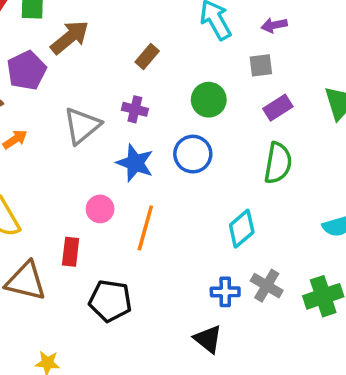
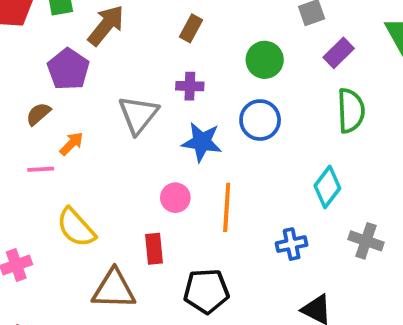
blue cross: (225, 292) -> (292, 244), moved

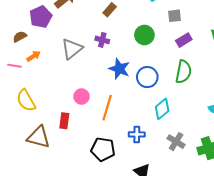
blue circle: (260, 120) -> (147, 77), moved
blue star: (202, 142) -> (119, 69), moved
black pentagon: (206, 291) -> (103, 149), moved

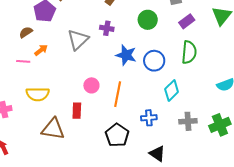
yellow semicircle: (26, 100) -> (38, 94), turned -55
gray cross: (176, 142) -> (188, 121), turned -30
black pentagon: (103, 149) -> (117, 135), turned 30

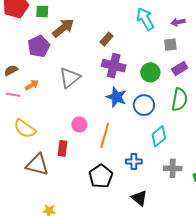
green circle: (148, 20) -> (150, 72), moved
purple cross: (107, 28) -> (114, 66), moved, size x1.6
brown semicircle: (26, 32) -> (11, 70), moved
yellow semicircle: (38, 94) -> (25, 129), turned 30

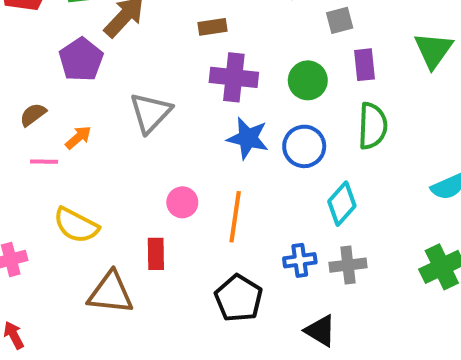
brown rectangle: (107, 39) -> (213, 27), turned 48
purple rectangle: (180, 68) -> (365, 65), turned -56
gray cross: (173, 168) -> (348, 265), moved

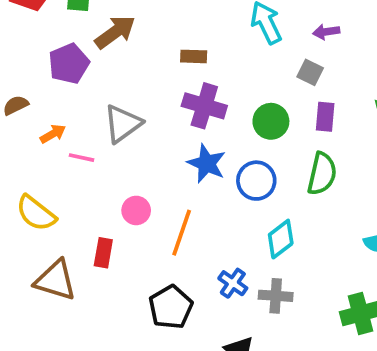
gray square: (340, 20) -> (310, 72), turned 30
pink line: (44, 162) -> (81, 158), moved
blue cross: (300, 260) -> (233, 283), turned 32

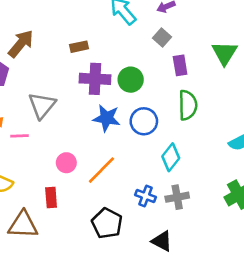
gray square: (310, 72) -> (162, 37), turned 30
green circle: (271, 121) -> (131, 80), moved
orange line: (182, 233) -> (101, 170), turned 40

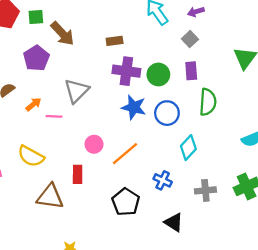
brown arrow: (21, 44) -> (62, 34), turned 92
purple rectangle: (180, 65) -> (191, 71), moved
gray cross: (177, 197) -> (205, 190), moved

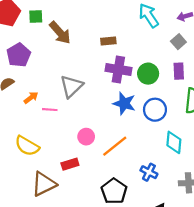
purple pentagon: (36, 58) -> (19, 55), moved
cyan diamond: (188, 148) -> (174, 142), turned -40
red rectangle: (78, 174) -> (70, 164), turned 70
brown triangle: (50, 197) -> (44, 184), turned -36

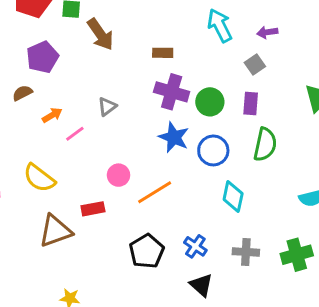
gray triangle: (71, 86) -> (107, 107), size x0.6
pink line: (50, 110) -> (75, 134), turned -48
blue cross: (149, 172) -> (195, 246), moved

